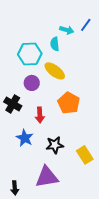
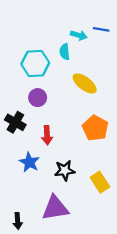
blue line: (86, 25) -> (101, 29), turned 64
yellow ellipse: (55, 71) -> (85, 83), moved
orange pentagon: (69, 103) -> (95, 128), moved

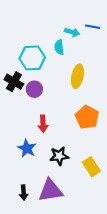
yellow ellipse: (85, 83) -> (77, 76), turned 65
black cross: (15, 122) -> (14, 82), moved
black arrow: (18, 221) -> (24, 193), moved

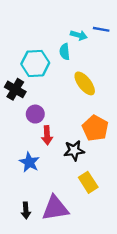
yellow ellipse: (77, 76) -> (85, 83), turned -50
purple circle: (34, 89) -> (35, 114), moved
black star: (59, 156) -> (74, 151), moved
yellow rectangle: (91, 167) -> (88, 182), moved

